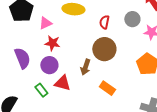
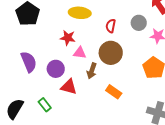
pink triangle: (45, 23) -> (80, 53), moved, turned 32
red star: (52, 43) -> (68, 38), moved
green rectangle: (41, 90) -> (45, 105), moved

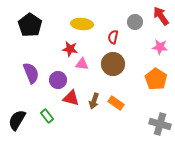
gray circle: (139, 23) -> (135, 22), moved
brown arrow: (92, 71) -> (94, 101), moved

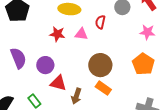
pink triangle: (82, 64) -> (81, 34), moved
brown circle: (113, 64) -> (100, 65), moved
brown arrow: (94, 101) -> (76, 96), moved

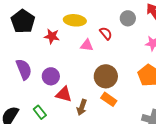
red semicircle: (100, 22) -> (106, 33), turned 128
red star: (57, 34) -> (52, 36), moved

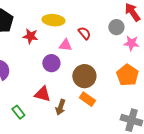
gray circle: (128, 18) -> (116, 27), moved
purple circle: (51, 76) -> (51, 63), moved

